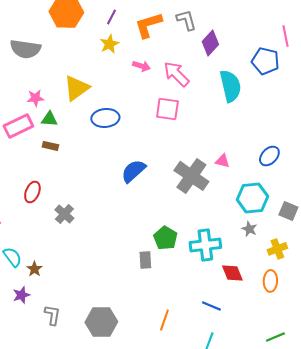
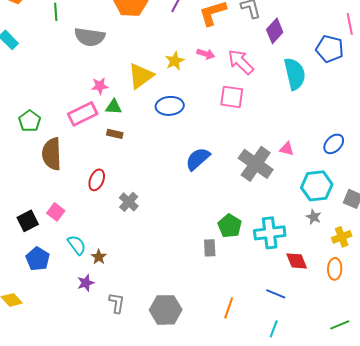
yellow star: (109, 44) -> (175, 61), moved

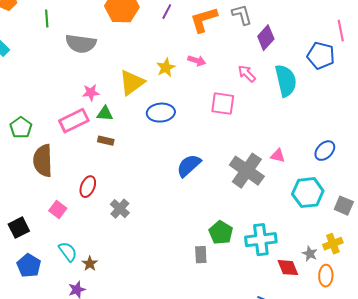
pink arrow: (241, 62) -> (247, 74), moved, size x0.7
pink square: (56, 212) -> (58, 210), moved
gray star: (314, 217) -> (310, 254), moved

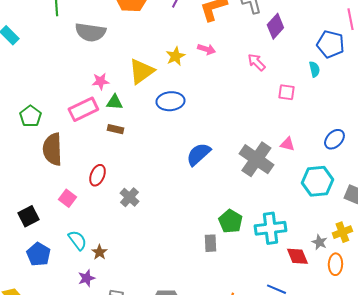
cyan semicircle: (286, 81) -> (314, 69), moved, size x0.5
pink square: (223, 104) -> (286, 92), moved, size x0.7

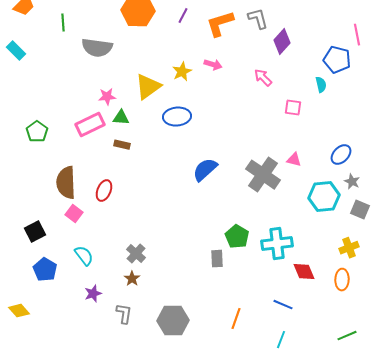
brown semicircle: (52, 149) -> (66, 183), moved
gray cross: (129, 197) -> (136, 254), moved
gray star: (319, 242) -> (352, 182), moved
brown star: (99, 252) -> (132, 279), moved

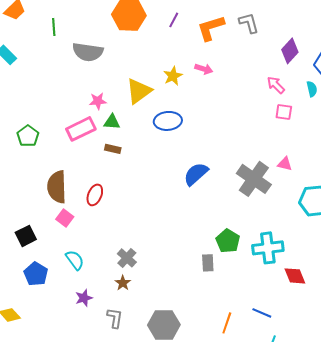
purple diamond: (282, 42) -> (290, 51), moved
pink arrow: (263, 78) -> (276, 85), moved
blue line: (283, 305) -> (262, 313), moved

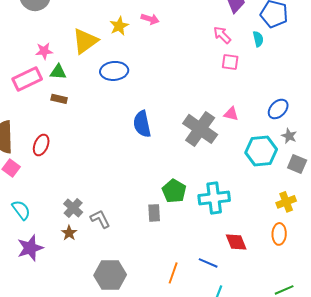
blue semicircle: (196, 174) -> (142, 124), turned -60
red diamond: (295, 276) -> (236, 242), moved
purple star: (84, 298) -> (30, 248), size x1.5
gray L-shape: (115, 318) -> (100, 219), moved, turned -35

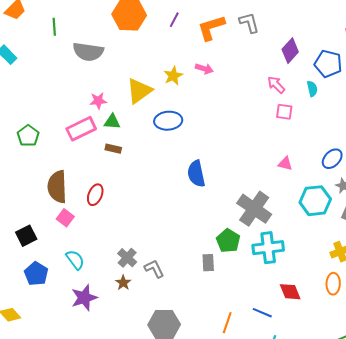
gray cross: (200, 129) -> (254, 209), moved

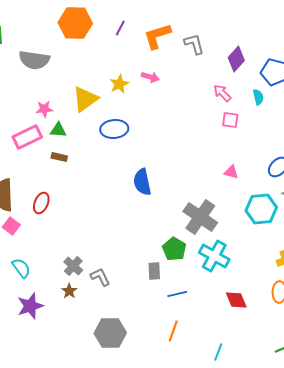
gray L-shape: (249, 23) -> (194, 44), moved
cyan cross: (268, 248) -> (214, 256), turned 36
blue line: (262, 313) -> (177, 294), moved, turned -36

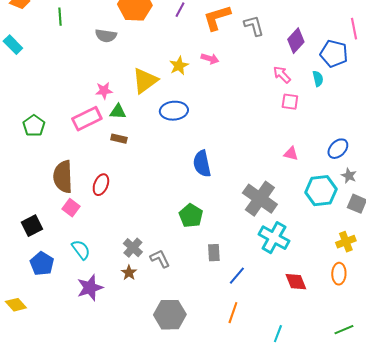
gray semicircle: (34, 60) -> (106, 36), moved, size x0.7
green pentagon: (174, 249) -> (191, 216), moved
blue line: (177, 294) -> (237, 276), turned -36

